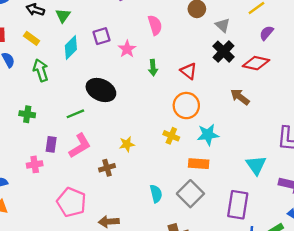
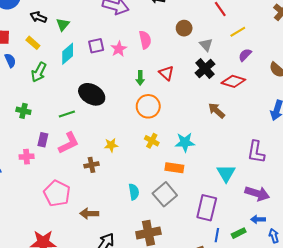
pink star: (127, 49) -> (119, 49), moved
green arrow: (41, 70) -> (39, 72), turned -138
red triangle: (189, 71) -> (166, 73), moved
orange circle: (186, 106) -> (148, 106), moved

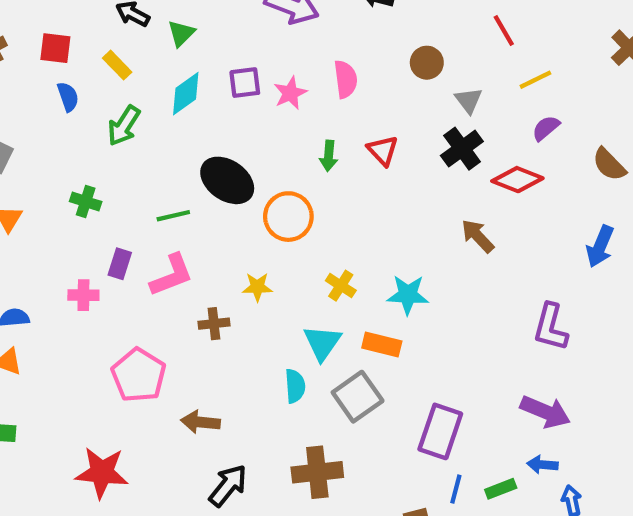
orange circle: (148, 106) -> (288, 217), moved
cyan triangle: (226, 173) -> (322, 343), moved

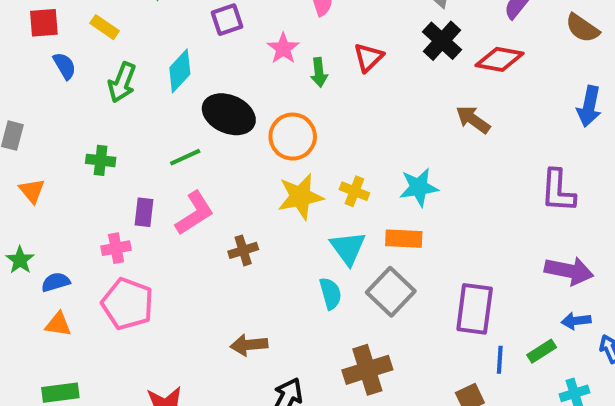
pink star: (290, 93) -> (283, 48), moved
cyan diamond: (186, 94) -> (180, 71), moved
red triangle: (383, 150) -> (368, 57), turned 40
yellow star: (257, 287) -> (300, 197), moved, size x1.6
pink pentagon: (139, 375) -> (128, 304), moved

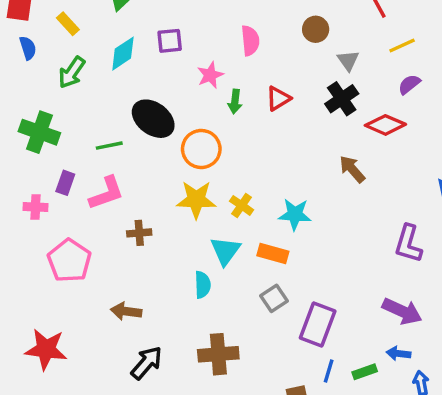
cyan diamond: (180, 71) -> (123, 54), moved
green cross: (101, 160) -> (39, 132), size x1.6
gray square: (391, 292) -> (274, 298), moved, size x0.7
pink pentagon: (128, 304) -> (69, 261), moved

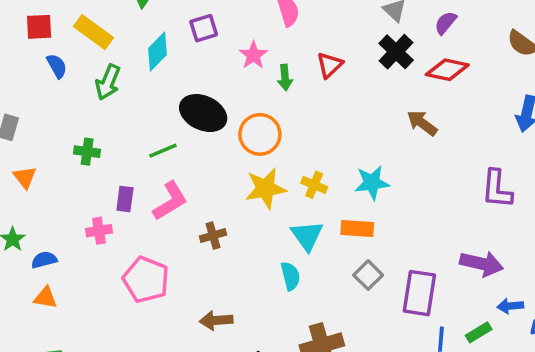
yellow rectangle: (68, 24) -> (94, 32), size x1.5
purple semicircle: (409, 84) -> (446, 23), moved
green cross: (39, 132) -> (87, 152), size x0.6
purple arrow: (402, 311) -> (482, 264), moved

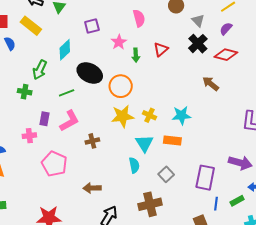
cyan diamond: (157, 51) -> (65, 50), moved
green arrow: (108, 82) -> (40, 70), moved
gray square: (368, 275) -> (166, 174), moved

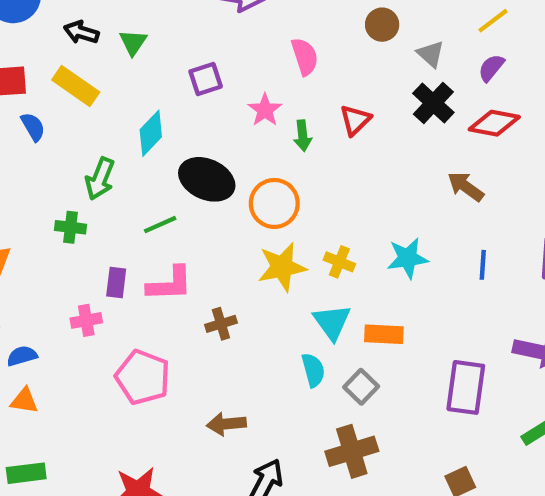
pink L-shape: (69, 121) -> (170, 284), turned 30
orange rectangle: (172, 140) -> (384, 334), moved
gray square: (166, 174) -> (361, 387), moved
blue line: (216, 204) -> (483, 265), moved

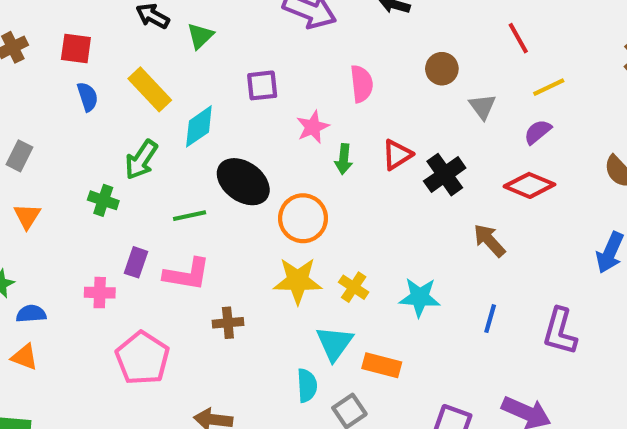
yellow rectangle: (76, 86) -> (150, 89), moved
black cross: (433, 103) -> (445, 175), moved

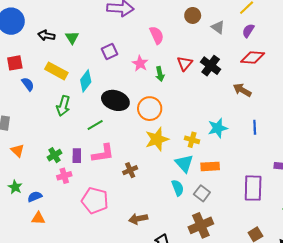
green cross: (103, 200) -> (54, 155), moved, turned -32
yellow cross: (354, 287) -> (192, 140), moved

